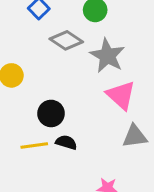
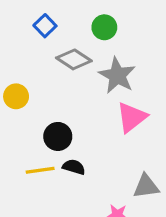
pink triangle: (121, 95) -> (132, 117), turned 40
gray triangle: (135, 136) -> (146, 186), moved

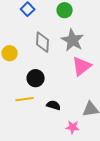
gray diamond: (74, 59) -> (43, 42), moved, turned 60
black semicircle: (74, 167) -> (54, 105), moved

